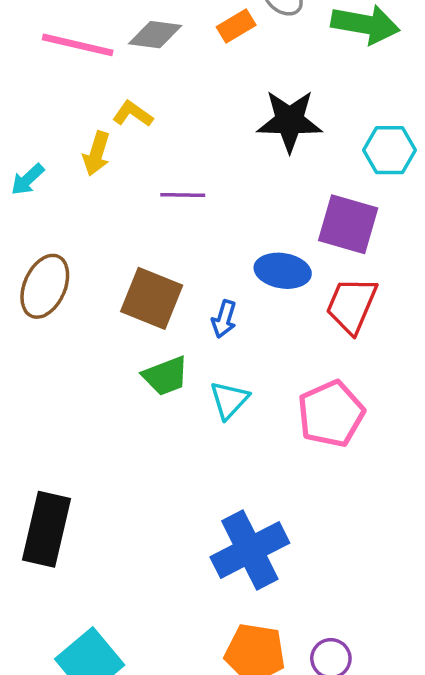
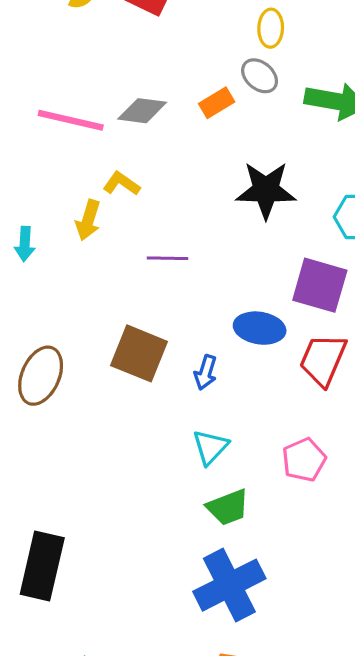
cyan arrow: (28, 179) -> (25, 244), turned -44
brown ellipse: (45, 286) -> (41, 376), moved
green trapezoid: (165, 376) -> (228, 507), moved
pink pentagon: (331, 414) -> (304, 460), size x0.7

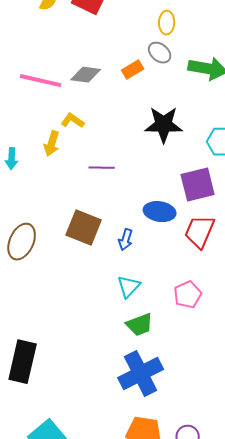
purple square: (320, 285) -> (198, 185), turned -30

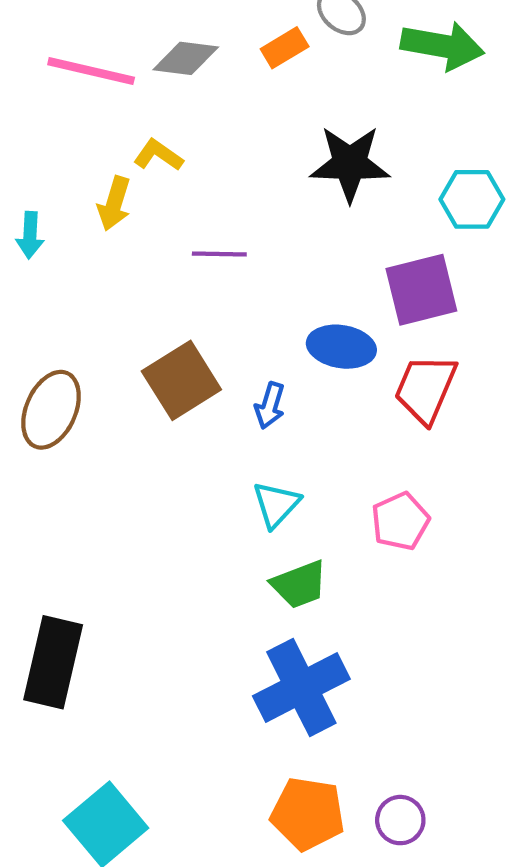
brown square: (84, 228) -> (181, 380), turned 36

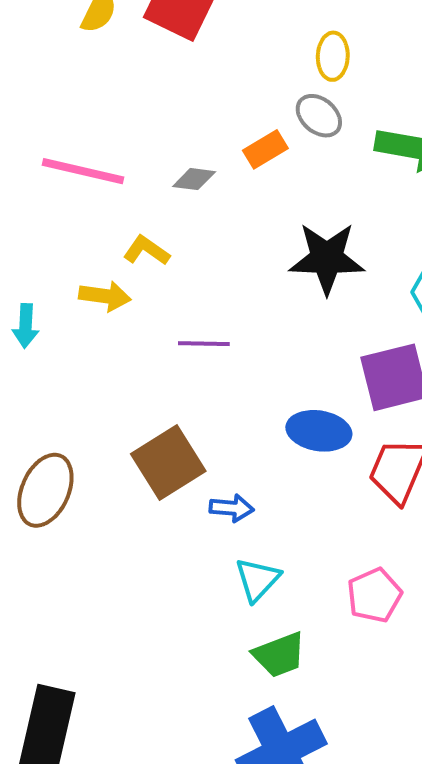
gray diamond: (186, 58) -> (194, 179), moved, size x0.7
yellow arrow: (114, 204) -> (105, 296), turned -99
blue arrow: (270, 406) -> (232, 508), moved, turned -102

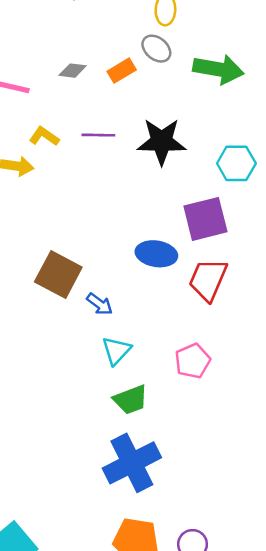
gray diamond: (194, 179) -> (73, 71), moved
purple line: (204, 344) -> (98, 135), moved
brown square: (168, 463) -> (58, 274), turned -30
blue arrow: (232, 508) -> (100, 304), turned 32

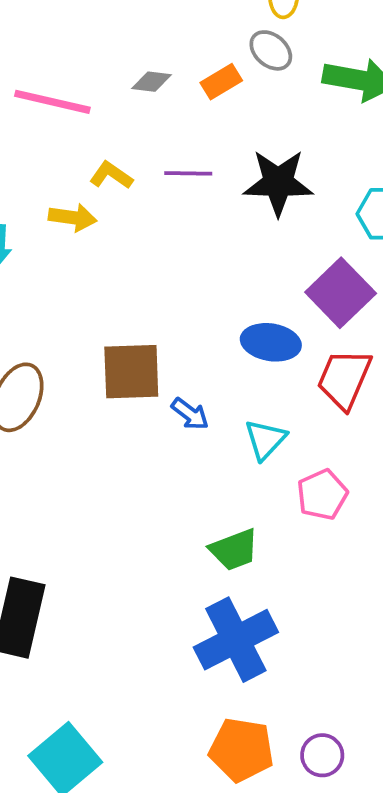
purple square: (205, 219) -> (341, 293), turned -30
brown square: (58, 274) -> (131, 372), turned -30
cyan triangle: (116, 351) -> (265, 440), moved

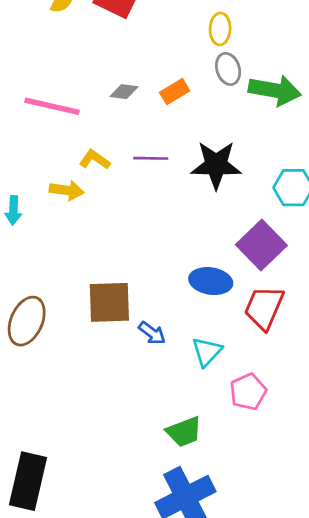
gray ellipse: (271, 50) -> (228, 69), moved, turned 32

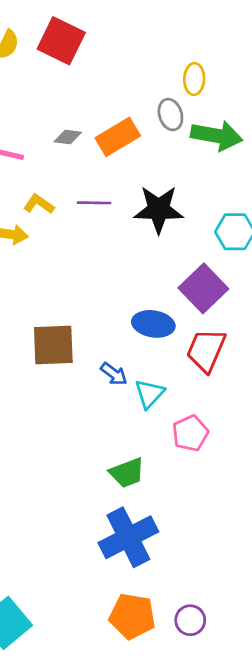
yellow ellipse: (220, 29) -> (194, 79), moved
orange rectangle: (175, 92) -> (118, 137), size x1.5
blue arrow: (152, 333) -> (114, 374), moved

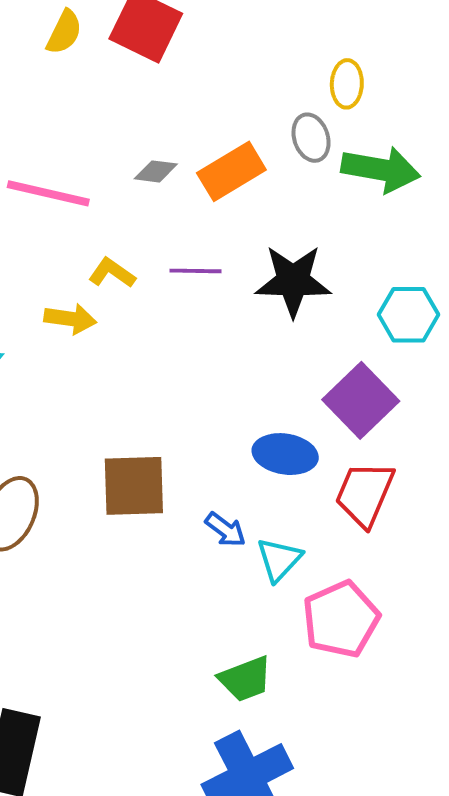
pink pentagon: (190, 433) -> (341, 619), size x1.4

